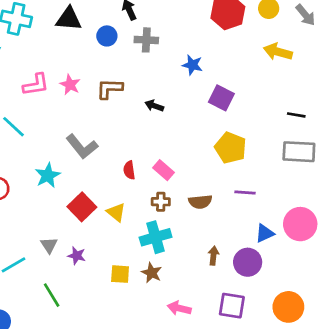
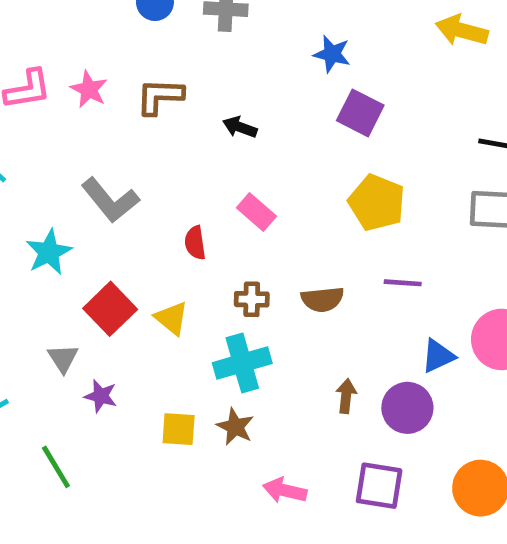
blue star: (192, 65) -> (332, 54), moved
pink rectangle: (163, 170) -> (256, 212), moved
gray triangle: (49, 245) -> (63, 358), moved

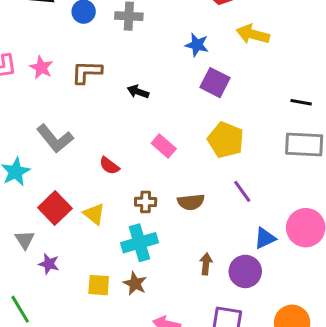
yellow arrow: (462, 30) -> (253, 34), moved
pink rectangle: (256, 212) -> (164, 146), moved
red semicircle: (195, 243) -> (109, 166), turned -45
purple line: (403, 283) -> (242, 191), turned 50

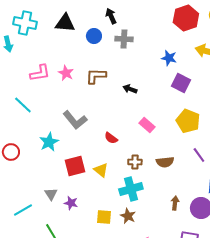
red square: (55, 208) -> (75, 166), turned 30
gray triangle: (25, 240) -> (51, 194), moved

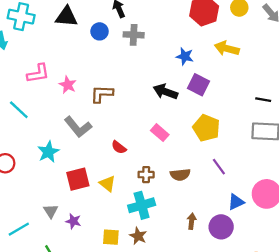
pink star: (66, 73) -> (68, 85), moved
brown L-shape: (96, 76) -> (102, 94), moved
black arrow: (130, 89) -> (165, 92), moved, size x1.5

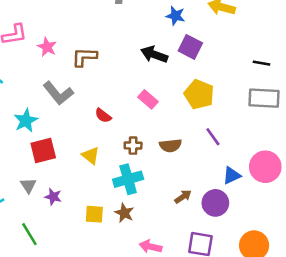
red square: (78, 179) -> (43, 151), moved
brown arrow: (192, 221) -> (183, 197), turned 49

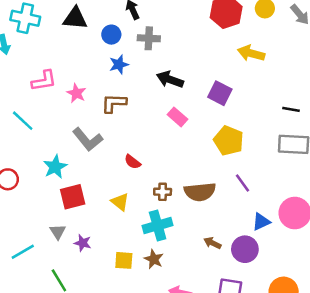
blue star: (175, 16) -> (119, 64), moved, turned -30
black arrow: (154, 54) -> (170, 79), moved
pink rectangle: (148, 99) -> (177, 117), moved
brown semicircle: (170, 146) -> (200, 192), size x1.4
brown arrow: (183, 197) -> (212, 243), turned -119

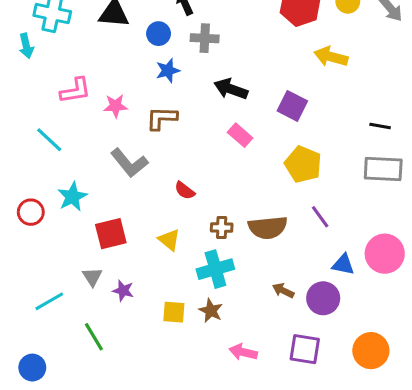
pink star: (76, 93) -> (115, 106), turned -30
cyan star: (55, 167) -> (72, 197), moved
blue triangle: (261, 222) -> (343, 264), turned 36

